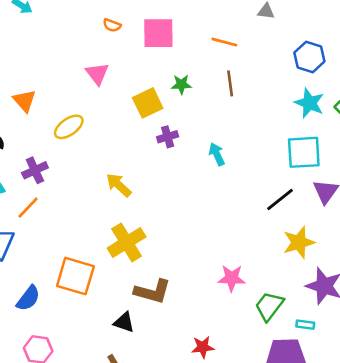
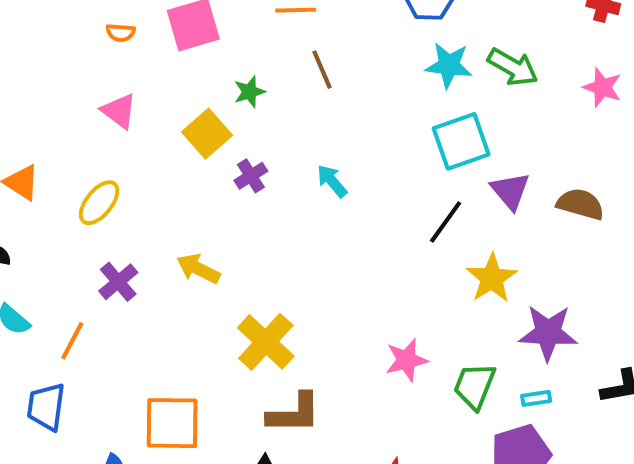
purple cross: (35, 170) -> (118, 282), moved
yellow cross: (127, 242) -> (266, 342), moved

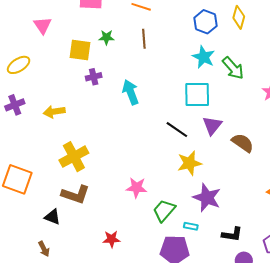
yellow square: (207, 134) -> (80, 50), turned 30
cyan arrow: (332, 181) -> (131, 92), size x1.4
black line: (446, 222) -> (177, 130), turned 70
yellow arrow: (198, 269) -> (54, 112), turned -55

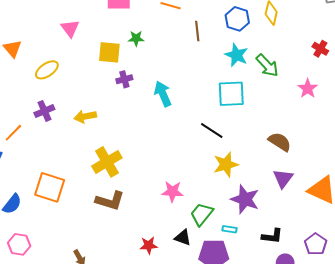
brown line: (144, 39) -> (197, 31), moved
purple triangle: (212, 125) -> (283, 178), moved
black triangle: (52, 217) -> (183, 238), moved

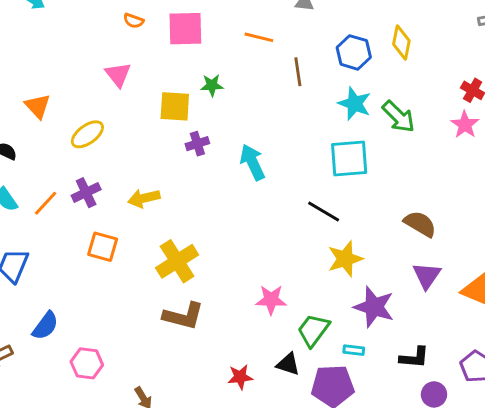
pink star: (308, 89) -> (465, 125), moved
orange line: (13, 133) -> (46, 203), moved
orange square: (50, 187) -> (103, 247), moved, size x0.7
pink hexagon: (19, 244) -> (87, 363), moved

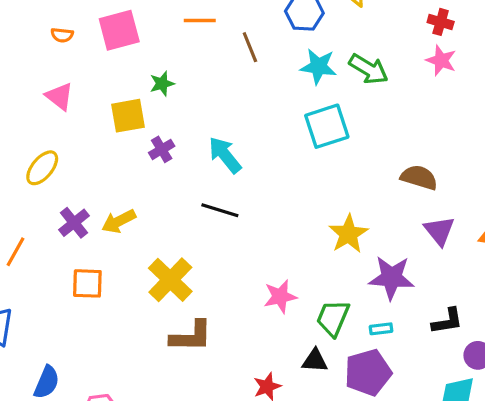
purple cross: (86, 193) -> (74, 223), moved
black line: (324, 211) -> (220, 210), moved

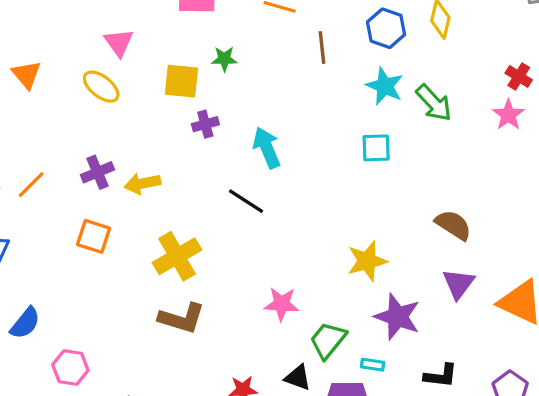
cyan square: (327, 126) -> (376, 148), size x0.7
yellow ellipse: (42, 168) -> (101, 87), moved, turned 72

